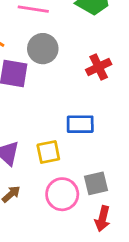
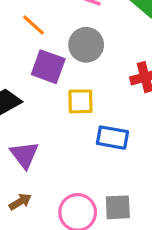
yellow square: (48, 152) -> (80, 101), moved

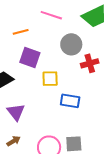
orange line: (33, 25) -> (21, 32), turned -56
gray circle: (86, 45) -> (71, 44), moved

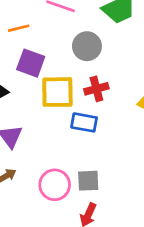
red cross: (90, 63) -> (96, 89), moved
yellow square: (50, 79) -> (57, 92), size x1.5

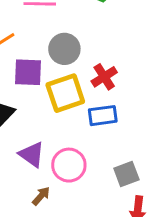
gray circle: (87, 46) -> (64, 49), moved
pink circle: (55, 185) -> (69, 165), moved

